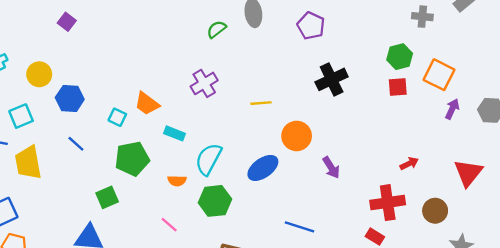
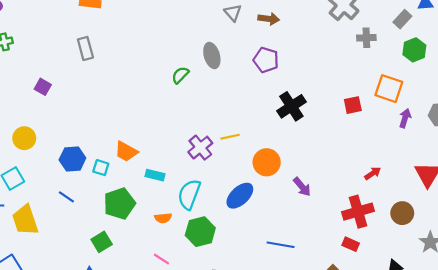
green hexagon: (400, 57) -> (414, 50), moved
purple cross: (204, 83) -> (200, 148), moved
blue hexagon: (70, 98) -> (72, 159), moved

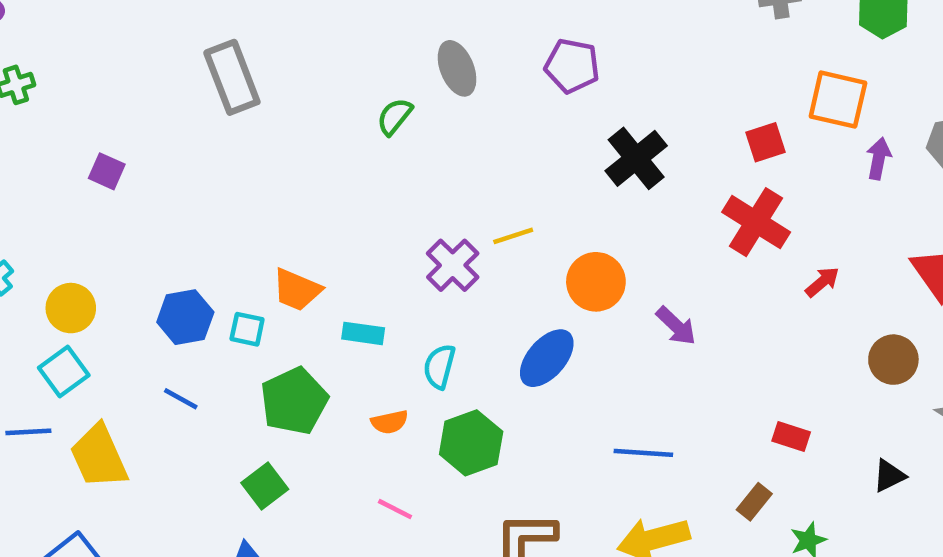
gray rectangle: (85, 49) -> (232, 77), moved, size x1.4
yellow circle: (24, 138) -> (71, 308), moved
cyan semicircle: (189, 194) -> (439, 366), size x0.7
red cross: (358, 212) -> (756, 222), moved, turned -36

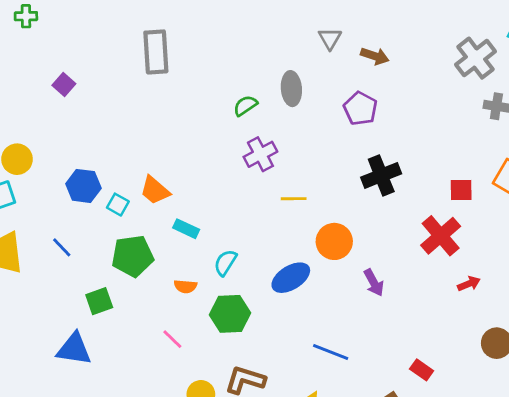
purple cross: (453, 265) -> (260, 154), moved
blue line: (181, 399) -> (62, 247), moved

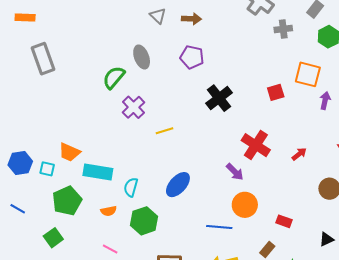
green semicircle: (245, 106) -> (114, 77), size x1.4
cyan rectangle: (186, 229) -> (98, 172), size x1.6
red cross: (441, 236) -> (256, 145), moved
orange circle: (334, 241) -> (245, 205), moved

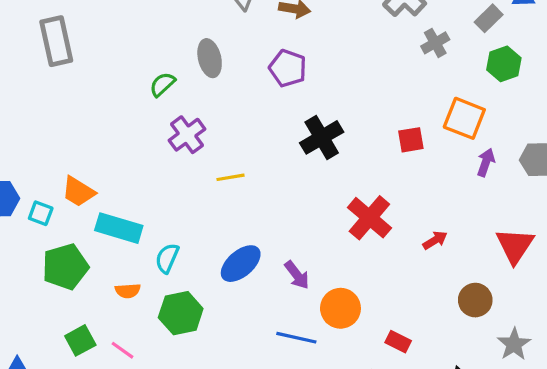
gray cross: (283, 29) -> (435, 43), turned -30
green semicircle: (114, 77) -> (162, 84), size x0.7
purple arrow: (235, 172) -> (297, 275), moved
green square: (53, 238) -> (80, 340), moved

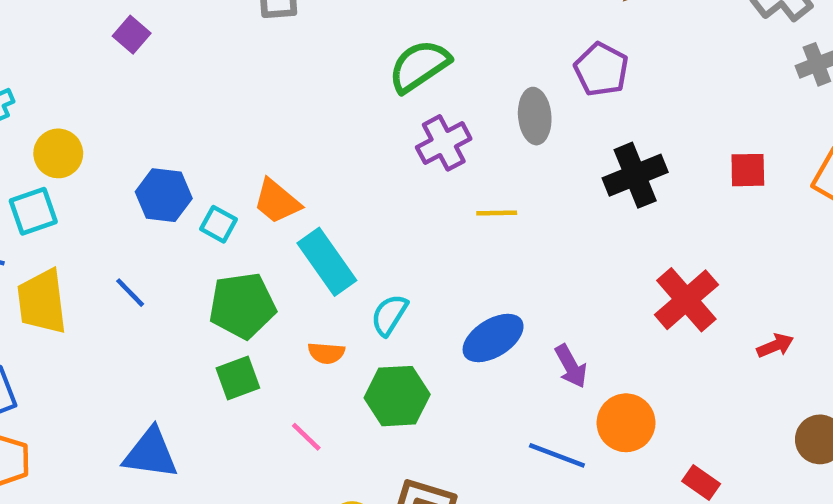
gray ellipse: (210, 58) -> (535, 116), moved
green semicircle: (162, 84) -> (419, 66), size x1.6
red square: (411, 140) -> (748, 170), moved
cyan rectangle: (119, 228) -> (327, 262), turned 30
green square: (80, 340) -> (238, 378), moved

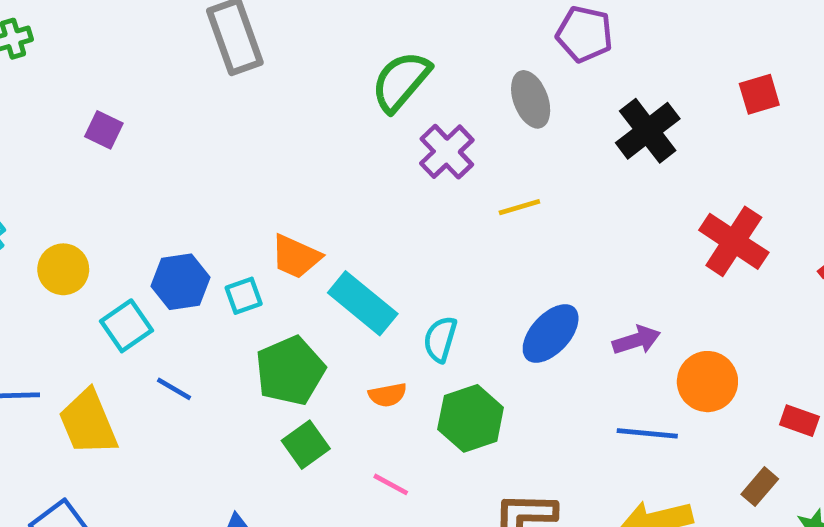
cyan square: (33, 211) -> (127, 326), moved
cyan square: (218, 224) -> (244, 296), turned -33
purple arrow: (571, 366) -> (636, 340), turned -63

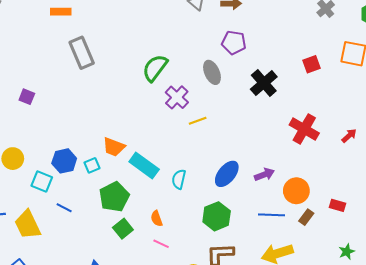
yellow line: (519, 207) -> (198, 121), moved
cyan square: (127, 326) -> (42, 182), turned -30
orange semicircle: (387, 395) -> (157, 219), moved, turned 84
green hexagon: (471, 418) -> (217, 216), moved
brown rectangle: (760, 487) -> (306, 217), moved

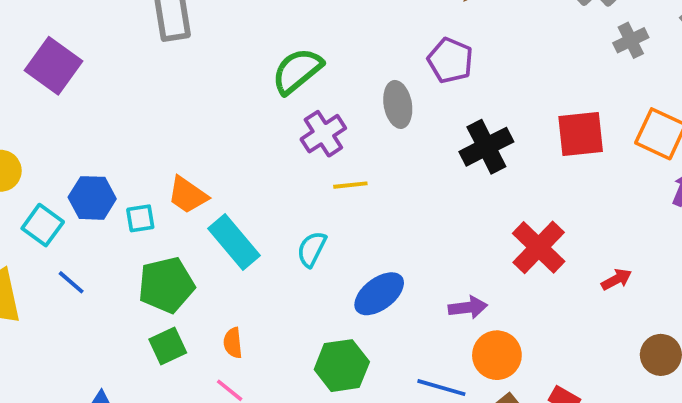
red square: (312, 64) -> (581, 134), size x1.5
purple square: (27, 97) -> (54, 66), size x1.8
purple arrow: (264, 175) -> (468, 307), moved
cyan semicircle: (179, 179) -> (312, 249), moved

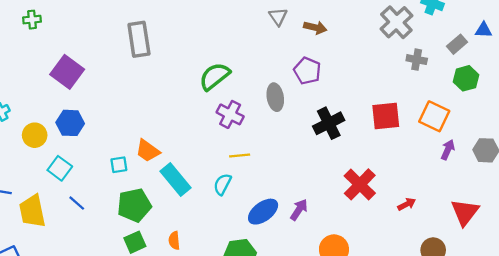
gray cross: (631, 40) -> (417, 60), turned 36
purple cross: (323, 134) -> (230, 114), turned -30
yellow line: (350, 185) -> (240, 156), moved
blue hexagon: (92, 198) -> (70, 123), moved
purple arrow: (468, 307) -> (299, 210), moved, turned -50

